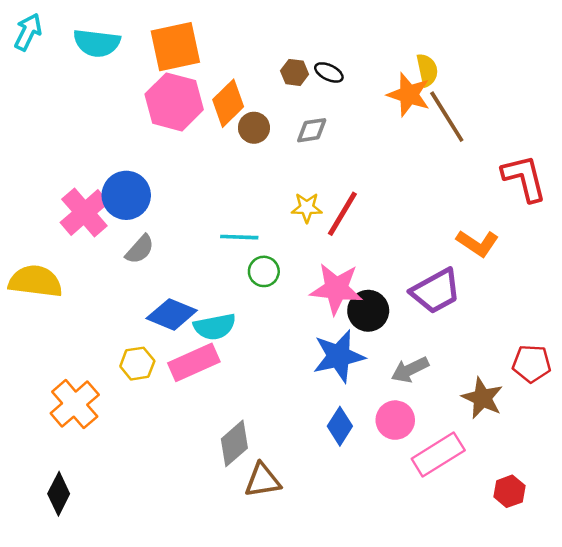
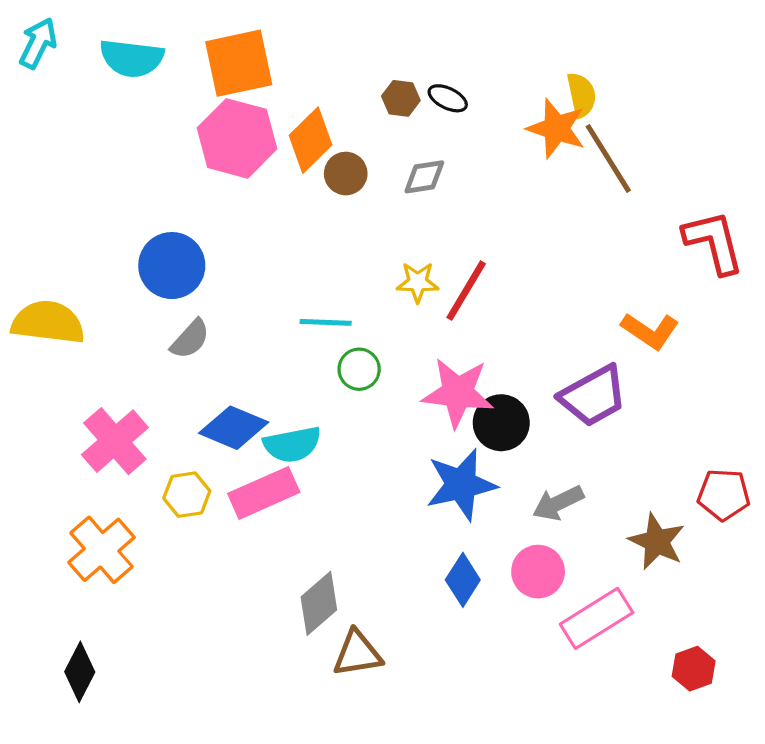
pink cross: (84, 212) -> (115, 441), moved
yellow semicircle: (35, 281) -> (48, 322), moved

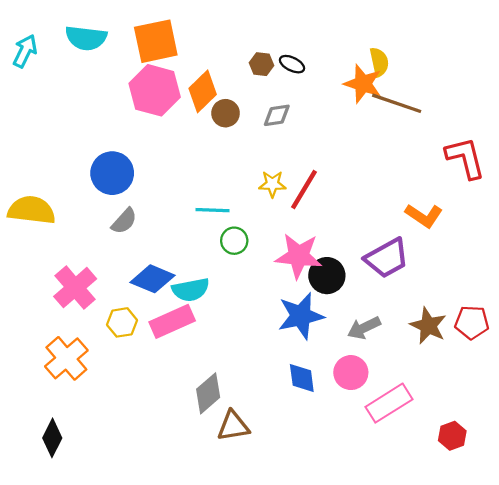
cyan arrow: (38, 43) -> (25, 51), moved
brown line: (608, 158) -> (397, 103), turned -39
brown star: (657, 541) -> (428, 326), moved
blue diamond: (463, 580) -> (302, 378), turned -40

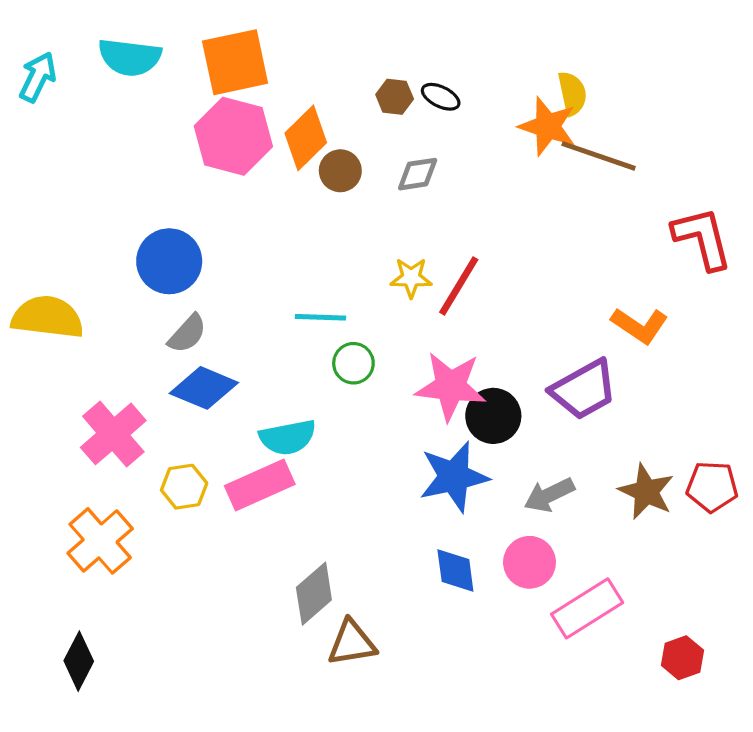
blue diamond: (152, 279) -> (204, 388), moved

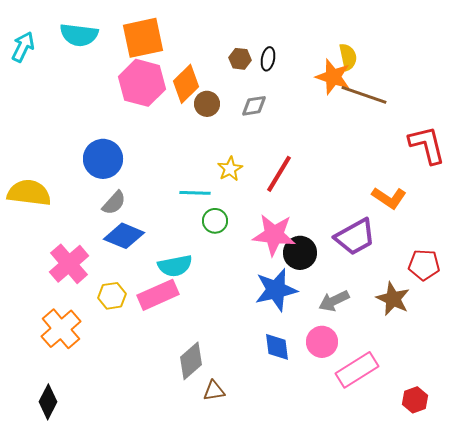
black ellipse: (441, 97) -> (268, 59), turned 75
yellow star: (411, 278) -> (230, 169), moved, turned -30
red pentagon: (712, 487) -> (424, 265), moved
brown triangle: (352, 643) -> (214, 391), size x0.7

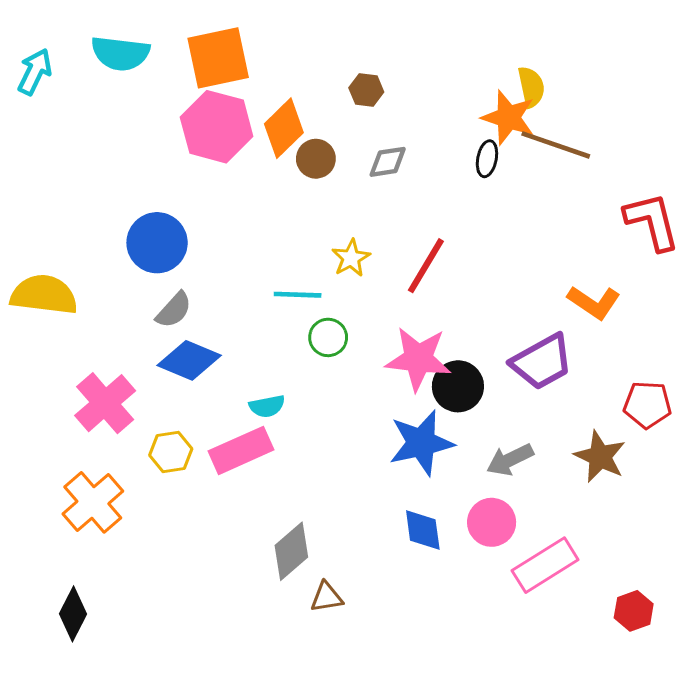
black ellipse: (268, 59) -> (487, 159), moved
cyan semicircle: (175, 266) -> (267, 406), size x0.7

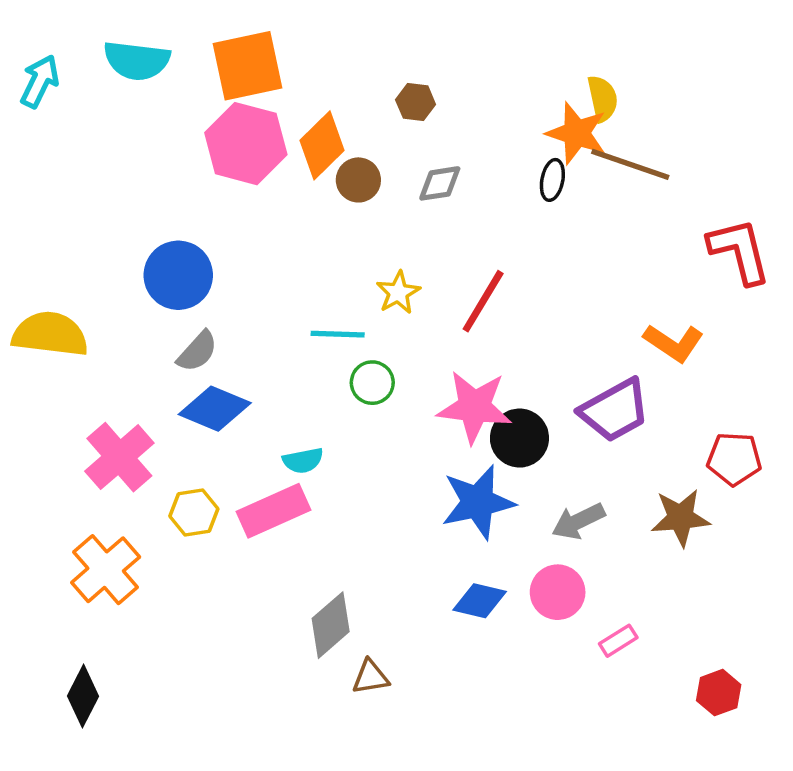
brown star: (600, 457) -> (681, 518), turned -30
blue diamond: (423, 530) -> (480, 601), turned -69
pink rectangle: (545, 565) -> (618, 641), size x0.5

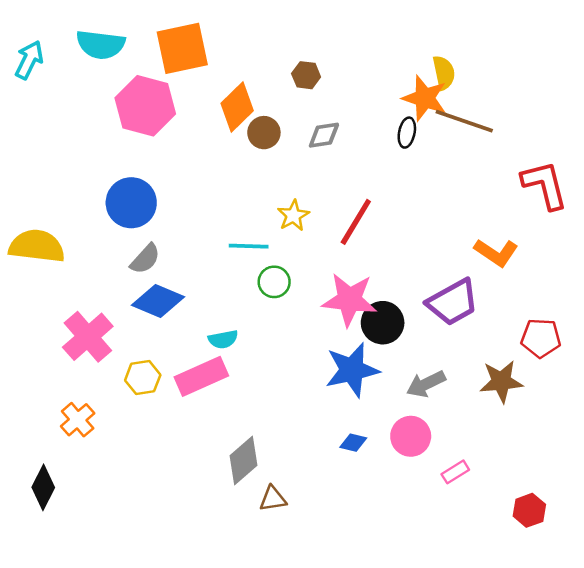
pink hexagon: (246, 144) -> (145, 106), moved
orange cross: (106, 570) -> (78, 420), size x0.7
blue diamond: (480, 601) -> (353, 443), size x0.7
black diamond: (83, 696) -> (43, 487), moved

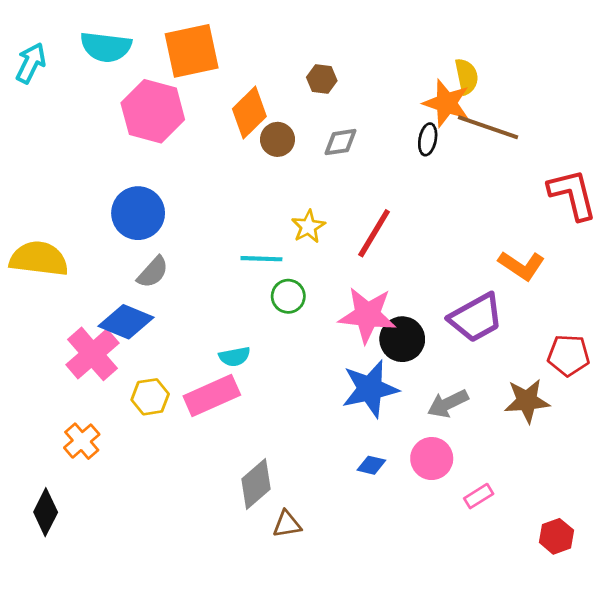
blue diamond: (158, 301) -> (126, 322), moved

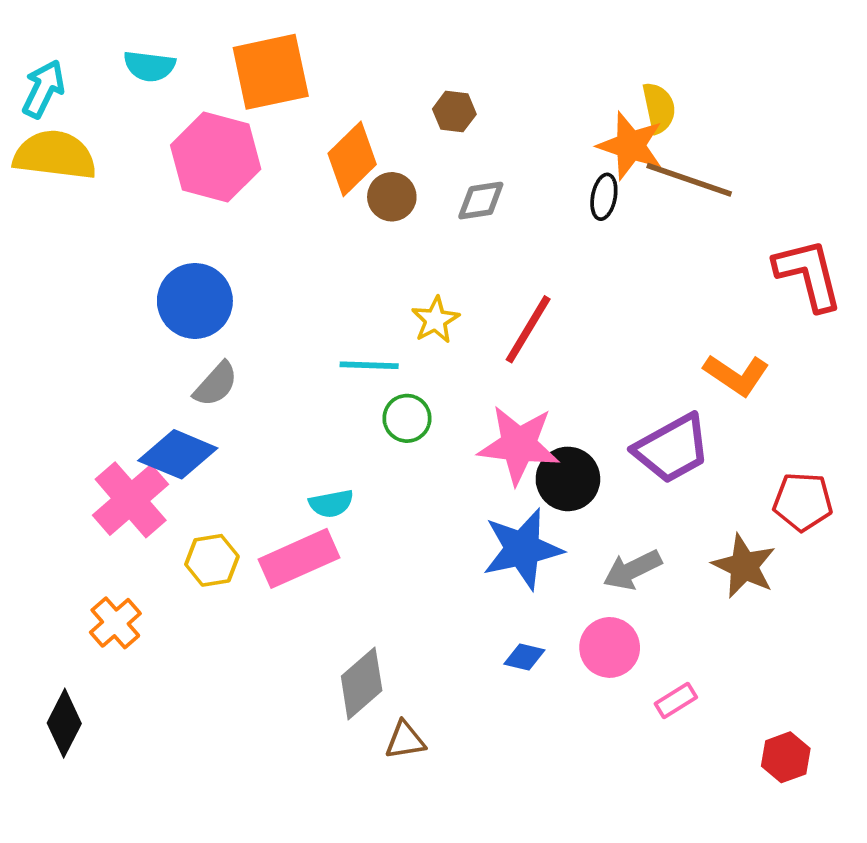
cyan semicircle: (106, 47) -> (149, 66), size x0.7
yellow semicircle: (39, 259) -> (55, 155), moved
brown star: (527, 401) -> (744, 566), turned 30

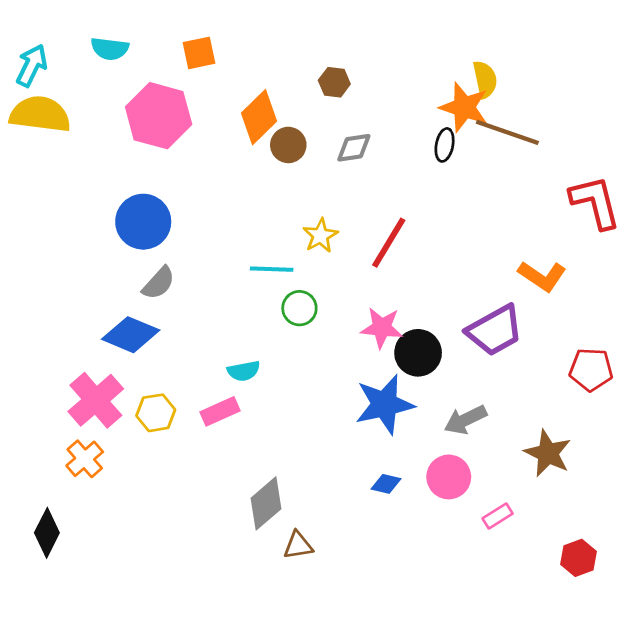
orange square: (271, 72) -> (199, 53), size x0.6
pink star: (519, 445) -> (382, 328), size x0.7
pink cross: (131, 500) -> (96, 400), moved
pink rectangle: (299, 558) -> (220, 411), size x0.7
brown star: (744, 566) -> (548, 453), moved

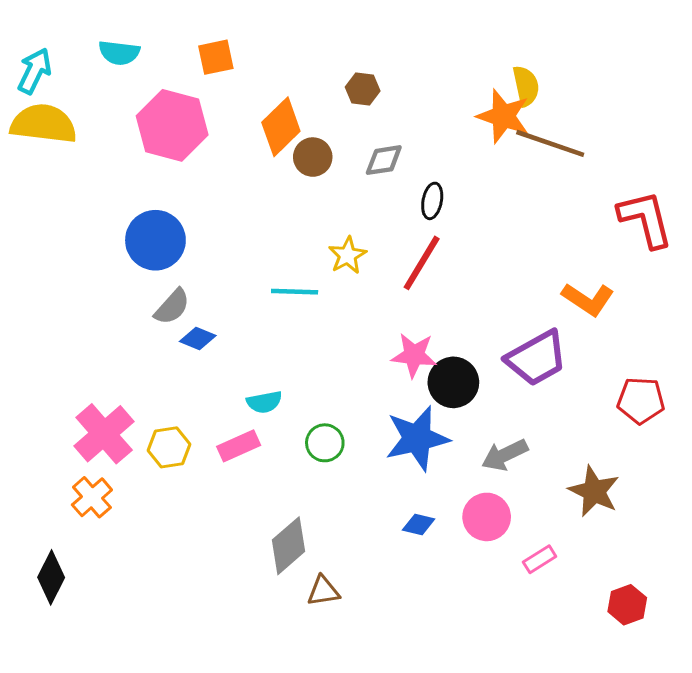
black ellipse: (445, 145) -> (432, 201), moved
green circle: (299, 308) -> (325, 443), moved
blue diamond: (131, 335) -> (198, 339), moved, size x0.6

